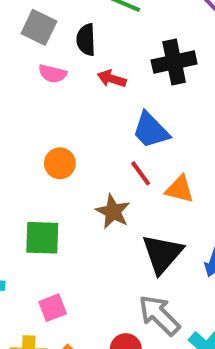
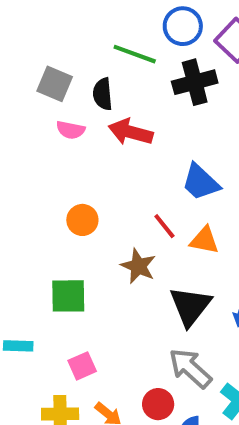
black cross: (174, 62) -> (195, 82), moved
red arrow: (112, 79) -> (131, 132), size x1.5
blue trapezoid: (151, 130) -> (200, 182), moved

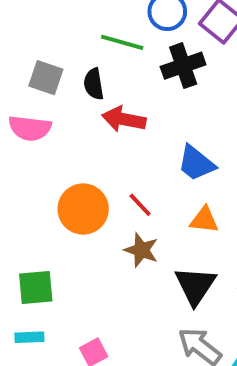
pink semicircle: (71, 130) -> (30, 128), moved, size x1.5
orange circle: (82, 220) -> (83, 209), size x1.6
red line: (164, 226) -> (140, 205), moved
green square: (68, 296) -> (36, 287), moved

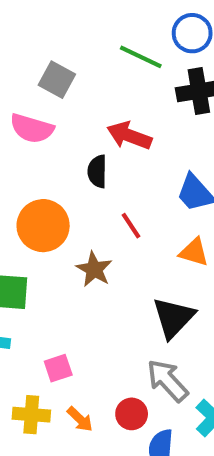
black semicircle: (94, 84) -> (97, 171), moved
orange circle: (83, 209) -> (43, 226), moved
brown star: (141, 250) -> (94, 269), moved

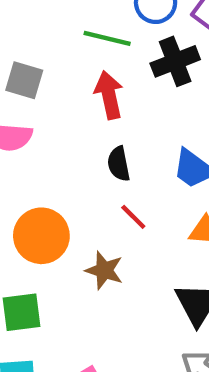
red arrow: (129, 136) -> (109, 95), moved, turned 69
black semicircle: (97, 171) -> (119, 164), moved

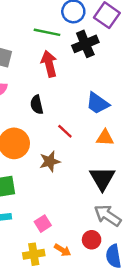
black semicircle: (119, 164) -> (37, 105), moved
brown star: (104, 270) -> (50, 161), turned -30

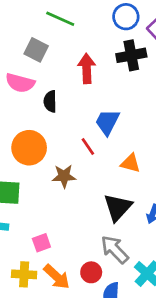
green line: (47, 32) -> (60, 19), moved
blue trapezoid: (98, 103) -> (107, 122), moved, turned 70
black semicircle: (37, 105) -> (50, 101), moved
orange arrow: (63, 250) -> (57, 277), size x1.5

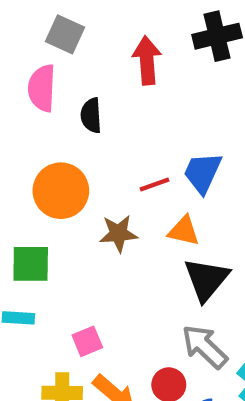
pink semicircle: (20, 83) -> (42, 88), turned 80
blue trapezoid: (107, 122) -> (203, 173), moved
red line: (88, 146) -> (154, 184), turned -72
orange triangle: (130, 163) -> (184, 231), moved

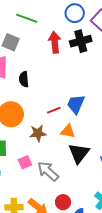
red arrow: (147, 60) -> (55, 42), moved
pink square: (87, 341) -> (25, 162), moved
gray arrow: (205, 347) -> (48, 171), moved

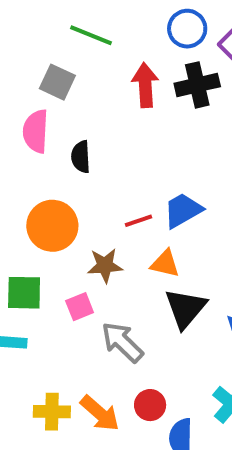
blue trapezoid: (76, 104) -> (183, 210), turned 35
pink square: (25, 162) -> (80, 307), moved

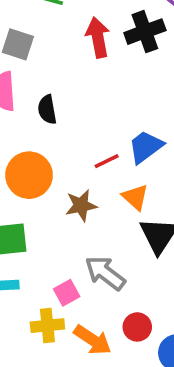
orange triangle: (165, 264) -> (135, 197), turned 36
pink square: (80, 307) -> (67, 293), moved
yellow cross: (52, 412) -> (47, 326), moved

